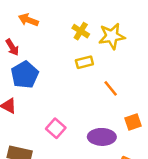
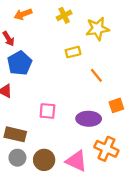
orange arrow: (28, 20) -> (23, 14), turned -42
yellow cross: (81, 31) -> (64, 15), moved, turned 32
pink square: (56, 128) -> (47, 111), turned -36

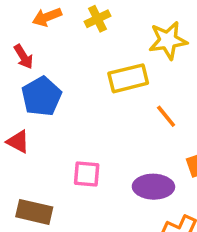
yellow cross: (64, 15) -> (97, 19), moved
yellow rectangle: (73, 52) -> (128, 78), size x1.5

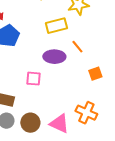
purple ellipse: (153, 187) -> (54, 57), moved

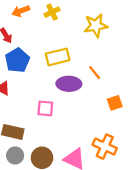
yellow rectangle: (56, 26) -> (58, 57), moved

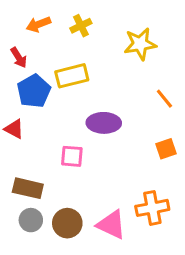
yellow rectangle: (58, 57) -> (72, 76), moved
orange line: (95, 73) -> (164, 99), moved
orange cross: (105, 147) -> (152, 208), turned -35

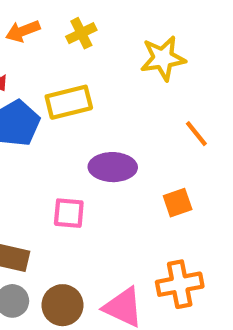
orange square: (166, 149) -> (178, 203), moved

